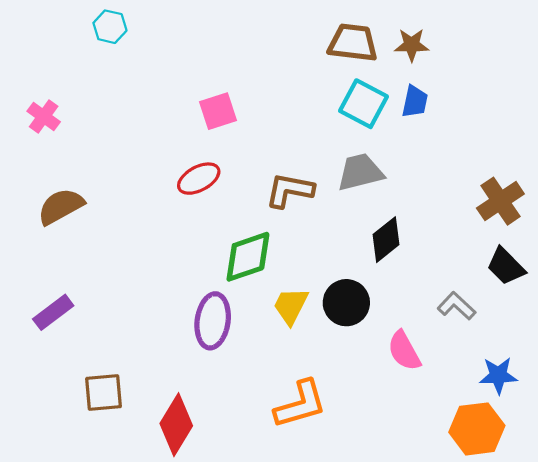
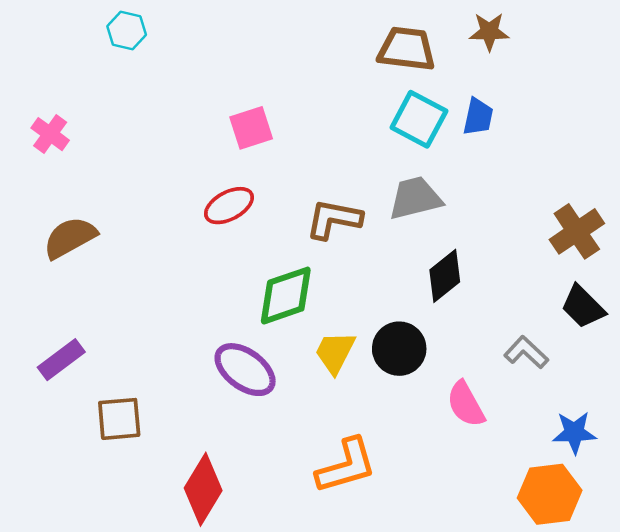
brown star: (412, 45) -> (489, 32), moved
purple ellipse: (213, 321) -> (245, 370), turned -62
brown square: (104, 393) -> (119, 419), moved

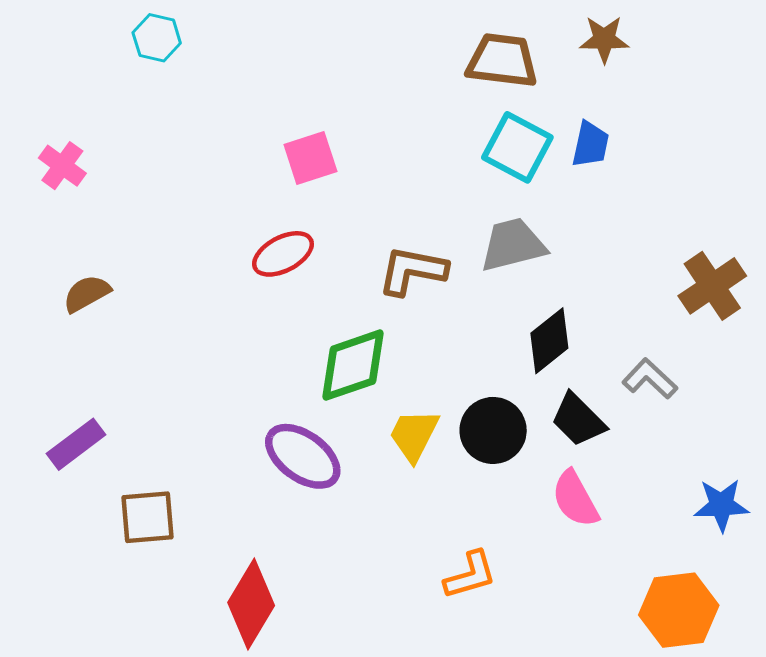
brown semicircle: (70, 238) -> (87, 293), size x0.7
black trapezoid: (583, 307) -> (578, 420), moved
gray L-shape: (526, 352) -> (650, 379), moved
blue star: (574, 432) -> (721, 505), moved
orange L-shape: (346, 466) -> (470, 575), moved, size x0.7

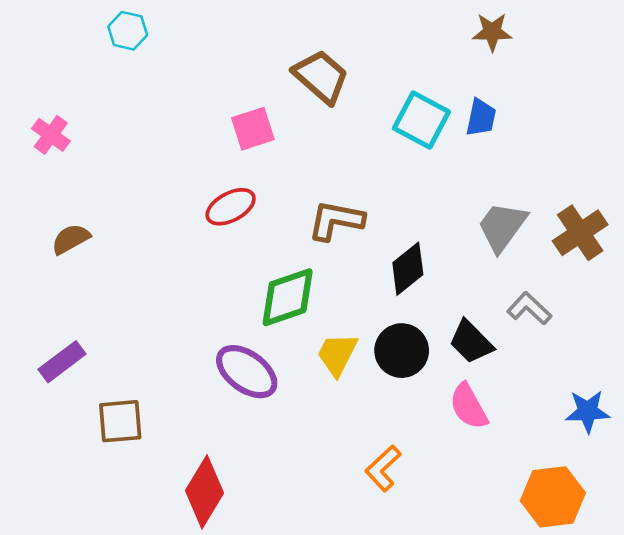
brown trapezoid: (502, 61) -> (321, 77), moved, turned 34
gray trapezoid: (513, 245) -> (502, 227), moved, turned -40
black diamond: (549, 341) -> (408, 269), moved
orange L-shape: (470, 575) -> (383, 468), turned 153

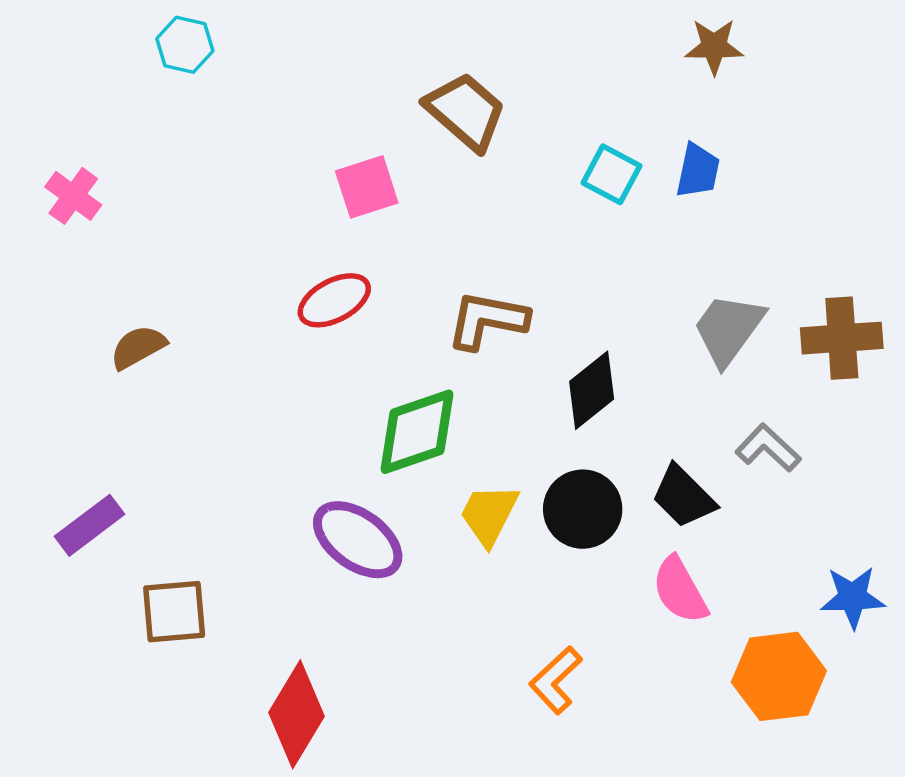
cyan square: (421, 120) -> (611, 174), size x0.7
brown cross: (580, 233) -> (842, 338), turned 30
brown semicircle: (71, 239) -> (138, 347), moved
orange hexagon: (553, 497) -> (779, 676), moved

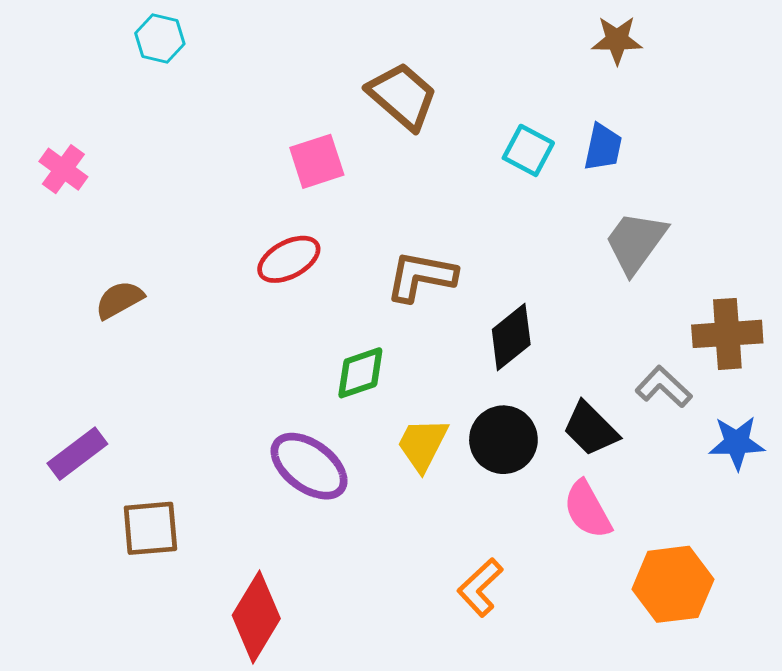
gray trapezoid: (728, 329) -> (636, 242), moved
brown cross: (842, 338) -> (727, 334), moved
green diamond: (417, 432) -> (360, 373), size x0.7
blue star: (853, 597) -> (737, 443), moved

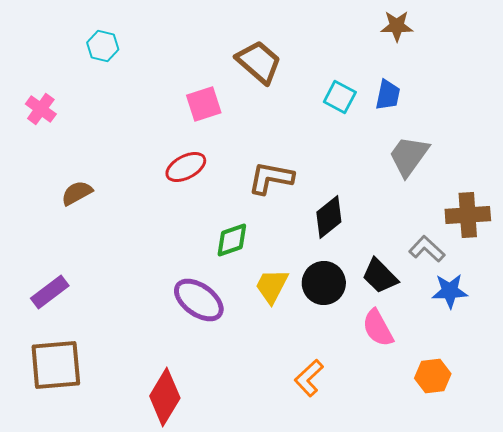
cyan hexagon: (160, 38) -> (103, 46), moved
blue star: (737, 443) -> (450, 291), moved
brown square: (150, 528) -> (56, 365), moved, size x1.4
orange hexagon: (673, 584) -> (433, 376), size x0.7

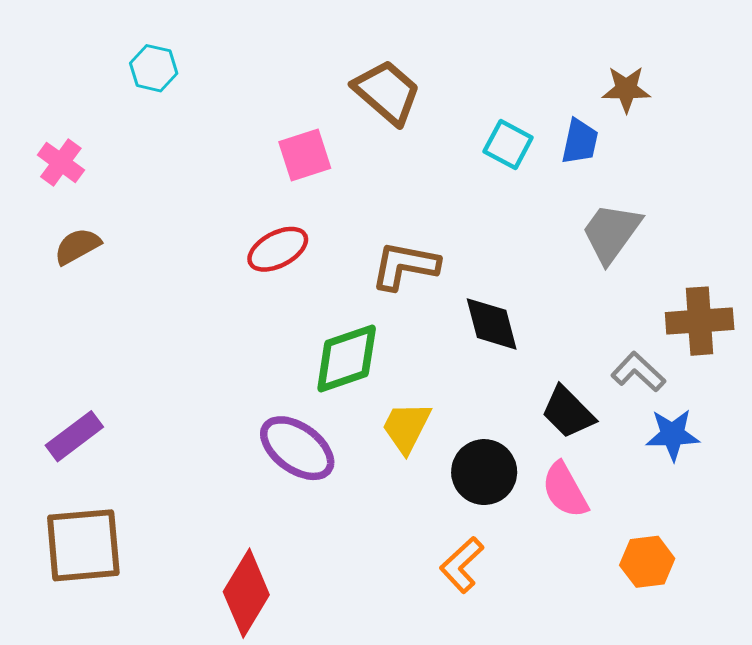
brown star: (397, 26) -> (626, 89), moved
brown semicircle: (77, 193) -> (77, 246), moved
black diamond: (329, 217) -> (492, 324), turned -66
green diamond: (232, 240) -> (347, 358), size x1.4
black circle: (324, 283) -> (484, 472), moved

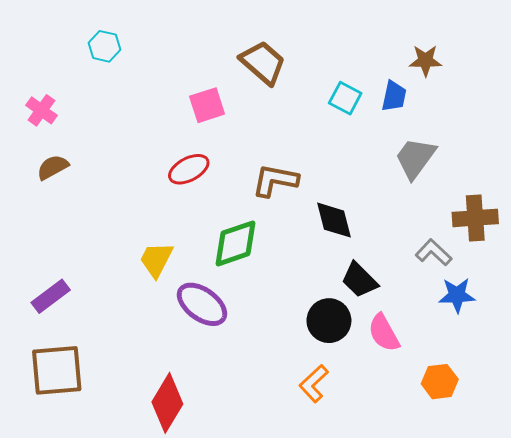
black trapezoid: (568, 412) -> (359, 280), moved
yellow trapezoid: (406, 427) -> (156, 260), moved

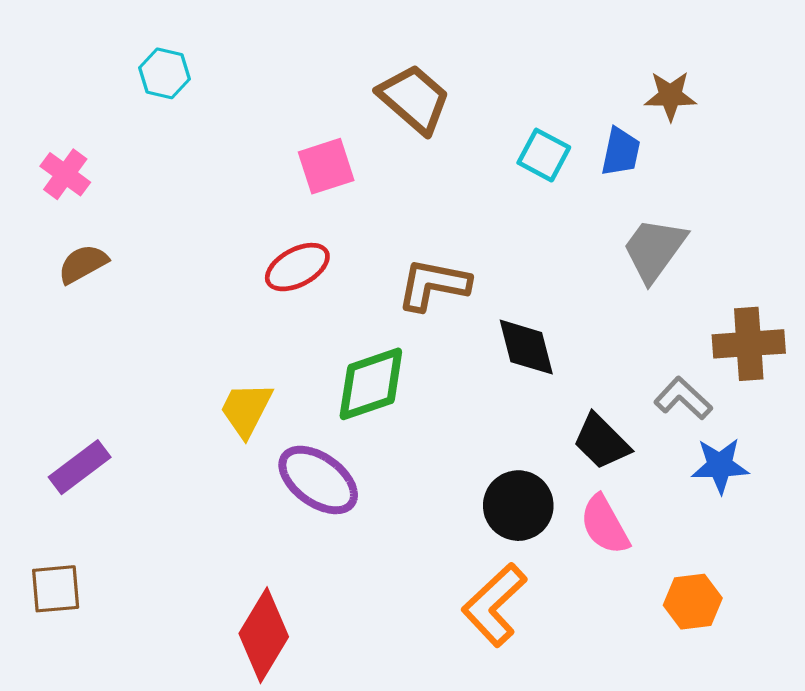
black trapezoid: (359, 280) -> (601, 442), moved
brown square: (57, 370) -> (56, 589), moved, size x0.6
orange L-shape: (314, 384) -> (494, 605), size x1.4

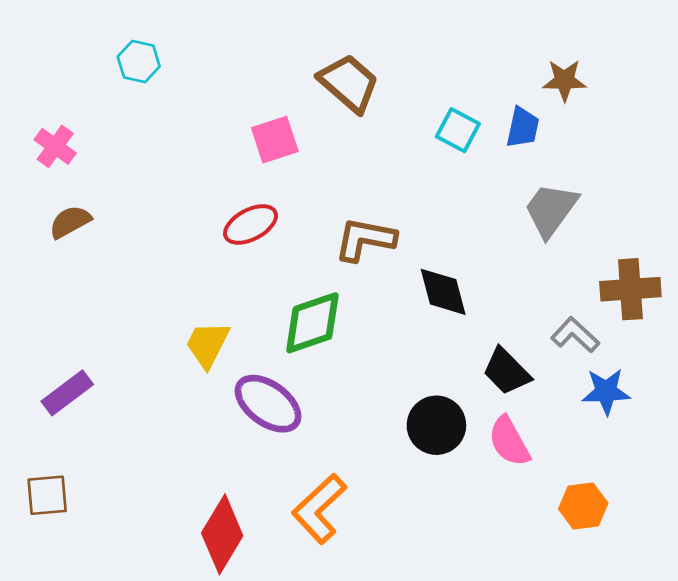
orange L-shape: (494, 605) -> (319, 509), moved

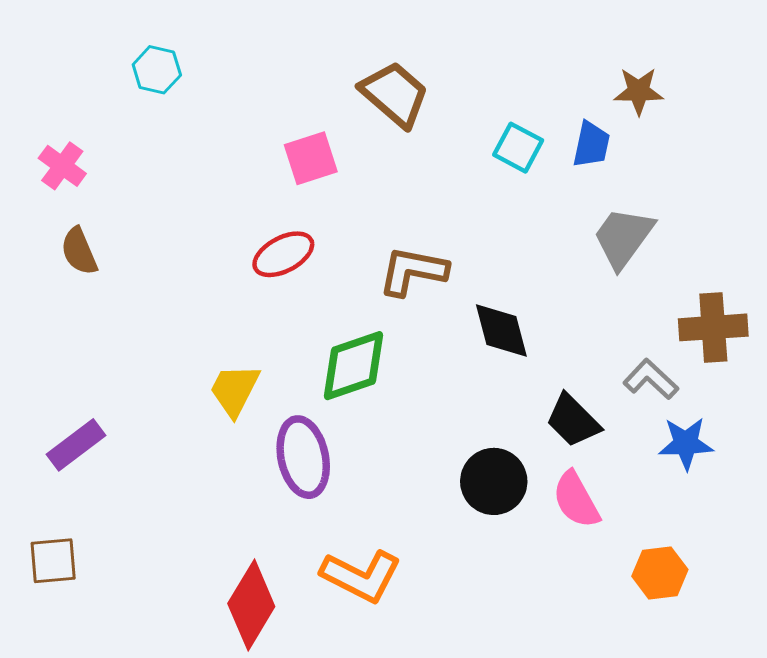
brown semicircle: (70, 222) -> (79, 251), turned -84
purple ellipse: (268, 404) -> (303, 457), turned 42
orange L-shape: (319, 509) -> (361, 576), turned -110

